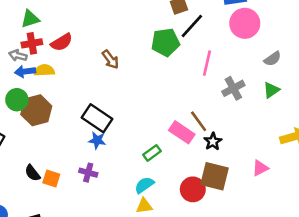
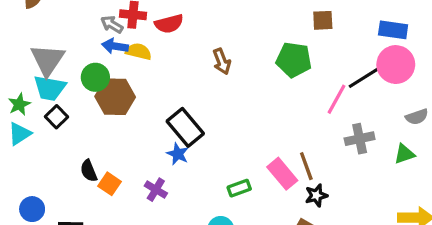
black line: (192, 26) -> (364, 77), moved

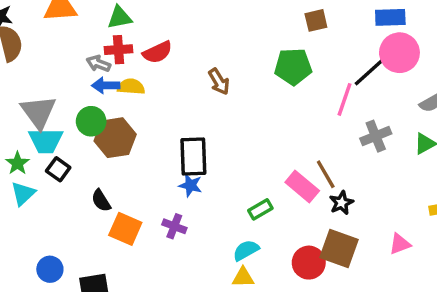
black rectangle: (185, 127) -> (193, 157), turned 48
black semicircle: (89, 171) -> (101, 201), moved
orange square: (109, 184) -> (125, 229), size x1.4

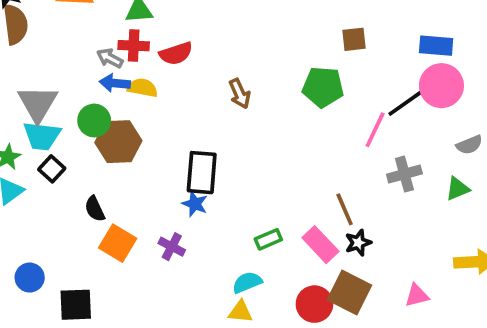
pink rectangle: (302, 187) -> (320, 245), moved

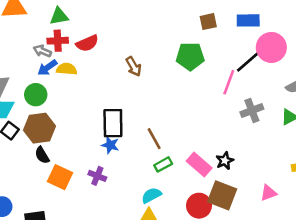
blue rectangle: (436, 46) -> (248, 20), moved
blue arrow: (115, 83) -> (47, 68), turned -36
brown hexagon: (118, 142) -> (40, 128), moved
brown line: (345, 209) -> (154, 139), moved

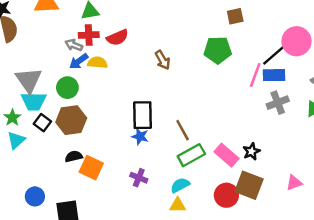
blue rectangle: (248, 20) -> (274, 75), moved
black semicircle: (42, 155) -> (74, 156), moved, turned 108
green rectangle: (163, 164) -> (191, 155), size x1.5
purple cross: (97, 176) -> (139, 178), moved

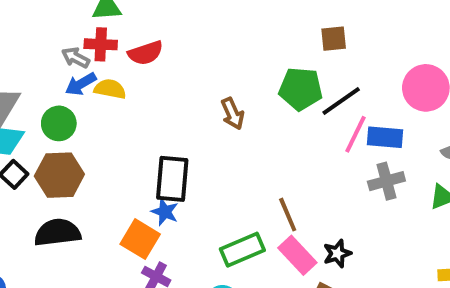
black line: (274, 55) -> (341, 101), moved
brown arrow: (163, 60) -> (233, 114), moved
brown line: (183, 130) -> (288, 215), moved
black semicircle: (74, 156) -> (57, 233), size x1.6
orange square: (91, 168) -> (140, 239), moved

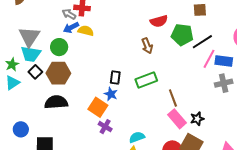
red semicircle: (146, 53) -> (159, 21), moved
black rectangle: (172, 179) -> (115, 77), size x0.6
green rectangle: (242, 250) -> (146, 80), moved

